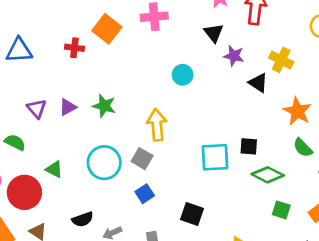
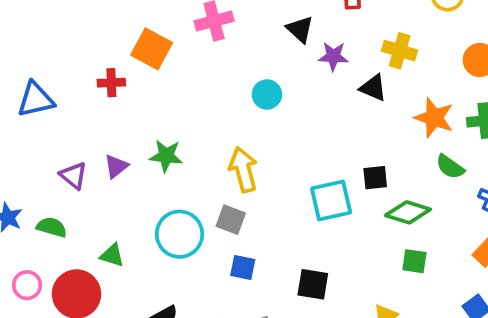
blue square: (145, 194) -> (243, 267), turned -36
green square: (281, 210) -> (414, 261), moved

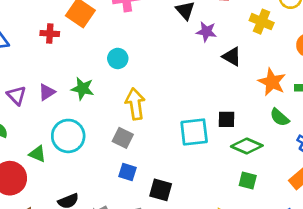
yellow cross: (400, 51) -> (262, 22), moved
cyan circle: (267, 94) -> (118, 58), moved
cyan circle: (179, 234) -> (68, 136), moved
black square: (313, 284) -> (161, 190), moved

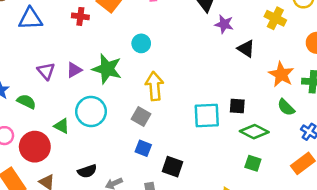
green star: (82, 89) -> (107, 69), size x1.4

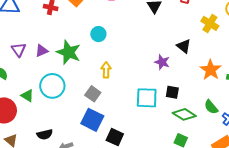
purple star: (224, 24) -> (162, 62), moved
yellow arrow: (154, 86) -> (106, 70), size x0.7
green semicircle: (286, 107) -> (211, 107), moved
blue square: (143, 148) -> (92, 120), size x1.6

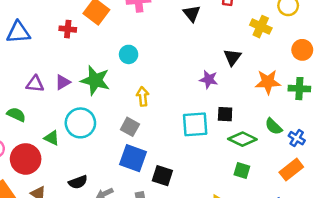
black triangle: (184, 46) -> (232, 57), turned 35
purple triangle: (19, 50) -> (35, 84), turned -42
orange star: (211, 70) -> (268, 82), turned -30

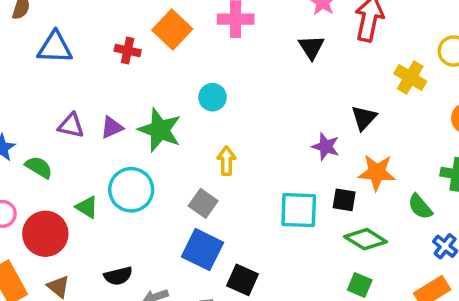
orange star: (268, 82) -> (377, 172), moved
green semicircle: (274, 126) -> (420, 207), moved

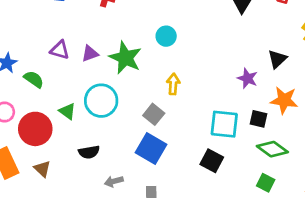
black semicircle: (118, 276) -> (89, 152), moved
black square: (243, 280) -> (212, 161), moved

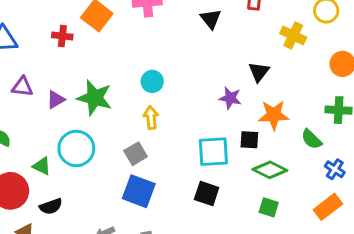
cyan circle: (166, 36) -> (152, 81), moved
purple triangle: (60, 50) -> (22, 87), moved
gray square: (154, 114) -> (136, 154), turned 30
black semicircle: (89, 152) -> (51, 206), moved

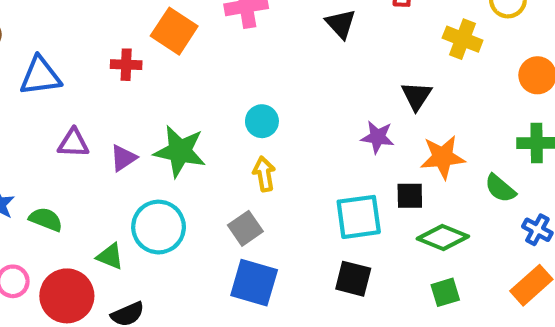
green square: (269, 207) -> (445, 292), turned -30

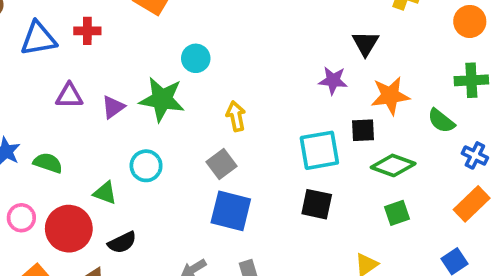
red cross: (126, 65) -> (87, 31), moved
cyan circle: (262, 121) -> (196, 58), moved
cyan circle: (159, 227) -> (146, 166), size x0.7

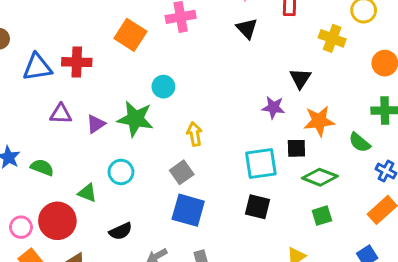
red cross: (87, 31) -> (77, 62), size x1.4
pink circle: (21, 218) -> (21, 227), moved
black semicircle: (122, 242) -> (121, 231), moved

